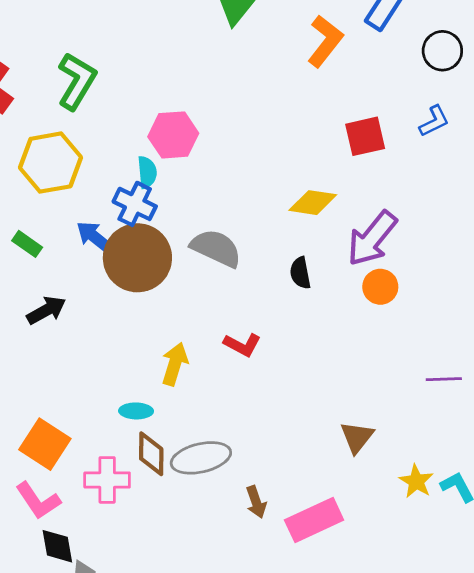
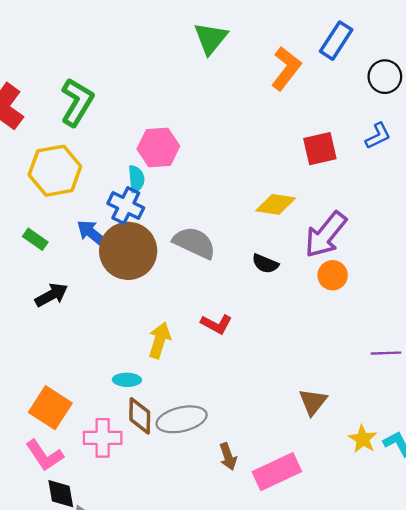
black semicircle: (300, 273) -> (265, 264), turned -56

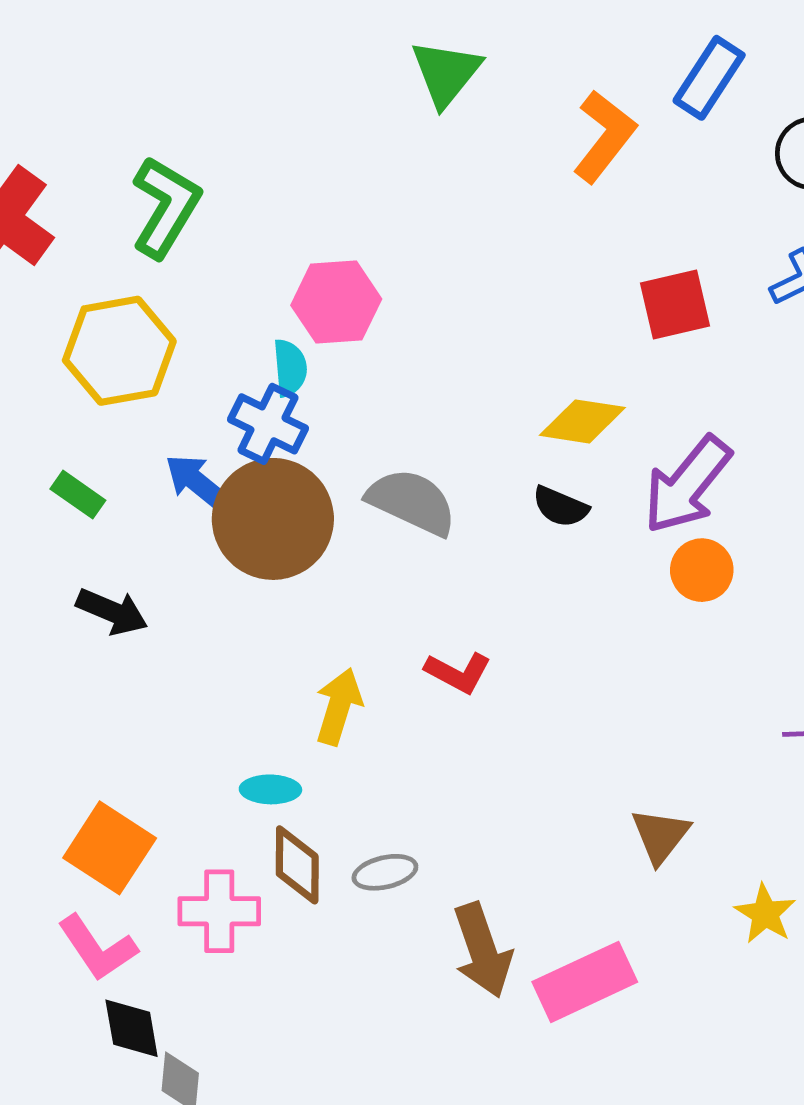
black semicircle: (265, 264) -> (560, 507), moved
black arrow: (51, 295) -> (112, 612), turned 52
gray ellipse: (182, 419) -> (385, 872), size x0.6
brown arrow: (228, 456) -> (482, 950), size x1.6

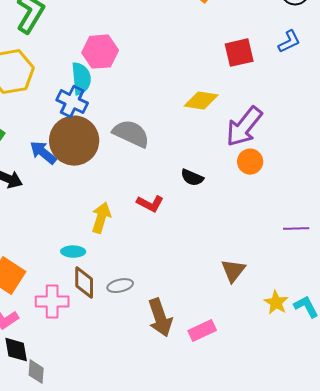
cyan semicircle: (290, 368) -> (81, 79), size x1.4
blue arrow: (197, 482) -> (43, 153), moved
black semicircle: (560, 507) -> (192, 178), moved
pink rectangle: (585, 982) -> (202, 331), size x0.7

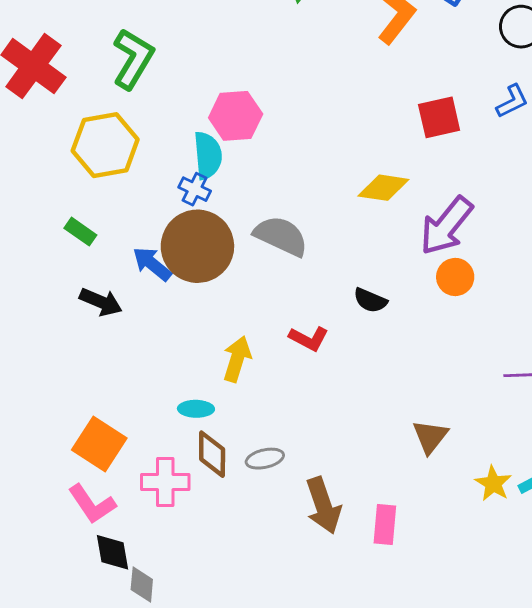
blue cross: (72, 102) -> (195, 189), size x0.7
pink rectangle: (202, 331) -> (385, 524), turned -60

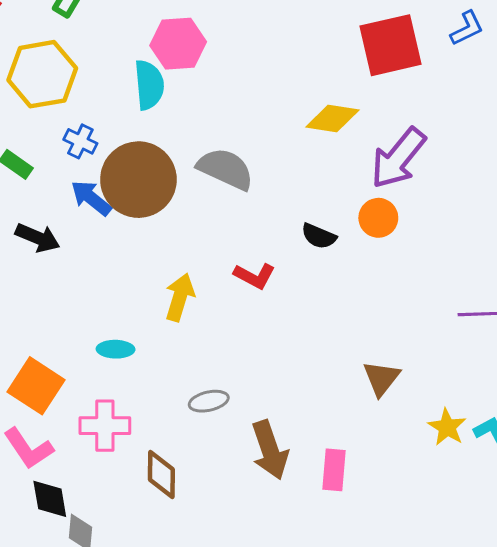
red square: (439, 117) -> (391, 45), size x1.4
blue cross: (195, 189) -> (80, 141), moved
orange circle: (455, 277) -> (378, 218), moved
cyan ellipse: (196, 409) -> (116, 349), moved
brown diamond: (212, 454) -> (161, 474), moved

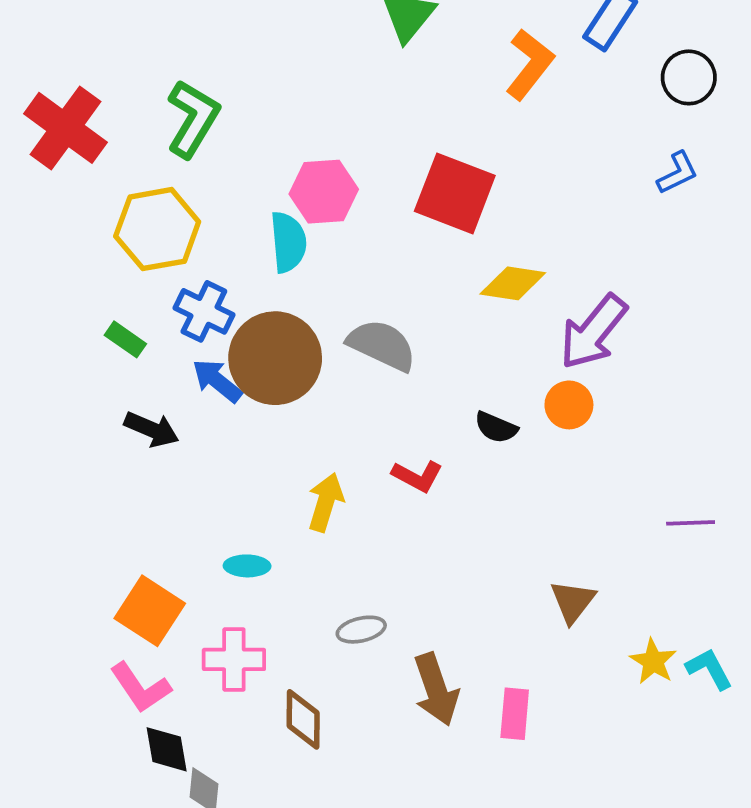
red square: (391, 45) -> (455, 193), moved, turned 34
blue cross: (80, 141) -> (204, 311), size x1.4

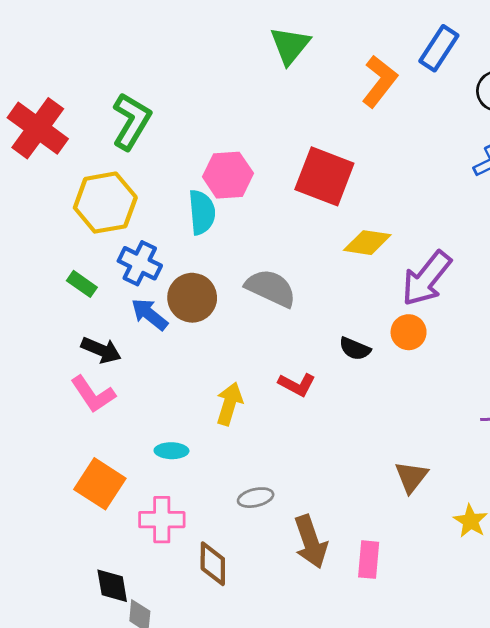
brown circle: (275, 358) -> (192, 298), size x0.7
pink L-shape: (140, 688) -> (93, 394), moved

